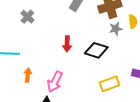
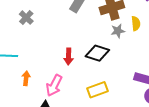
red arrow: (67, 44) -> (68, 57), moved
yellow rectangle: (110, 84) -> (98, 90), moved

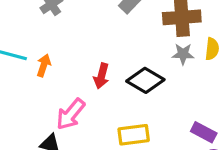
orange arrow: (26, 78) -> (44, 65), moved

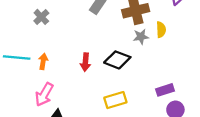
pink arrow: (71, 114) -> (44, 94), moved
purple rectangle: (204, 132) -> (165, 90), turned -36

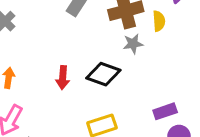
yellow semicircle: (161, 30) -> (159, 21), moved

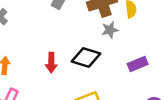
purple rectangle: (165, 111) -> (138, 64), moved

